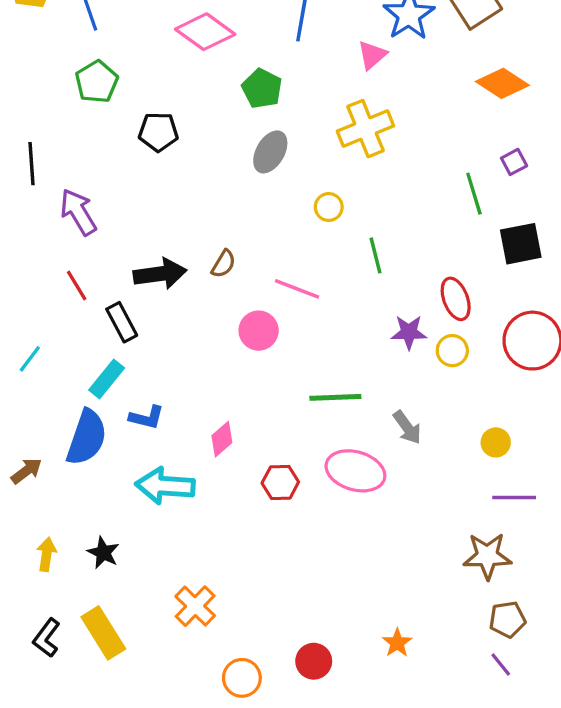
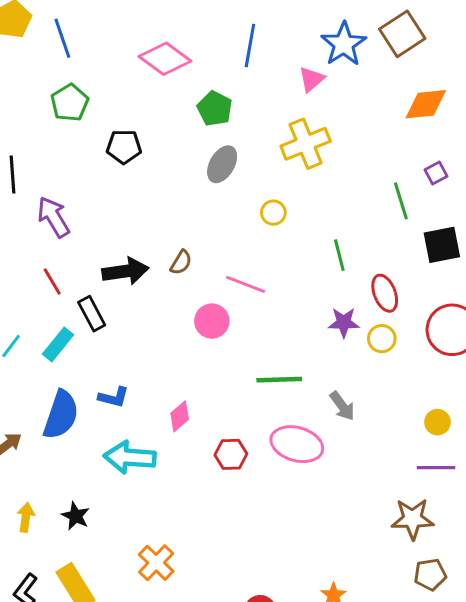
orange diamond: (502, 83) -> (426, 104), turned -39
green line: (375, 255) -> (339, 255), moved
cyan rectangle: (107, 379) -> (58, 344), moved
yellow circle: (496, 442) -> (437, 422), moved

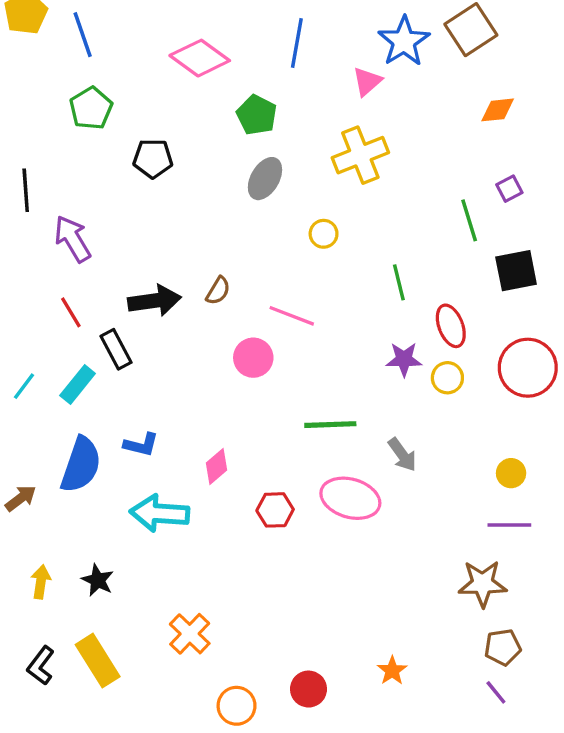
orange diamond: (426, 104) -> (498, 110), size x0.7

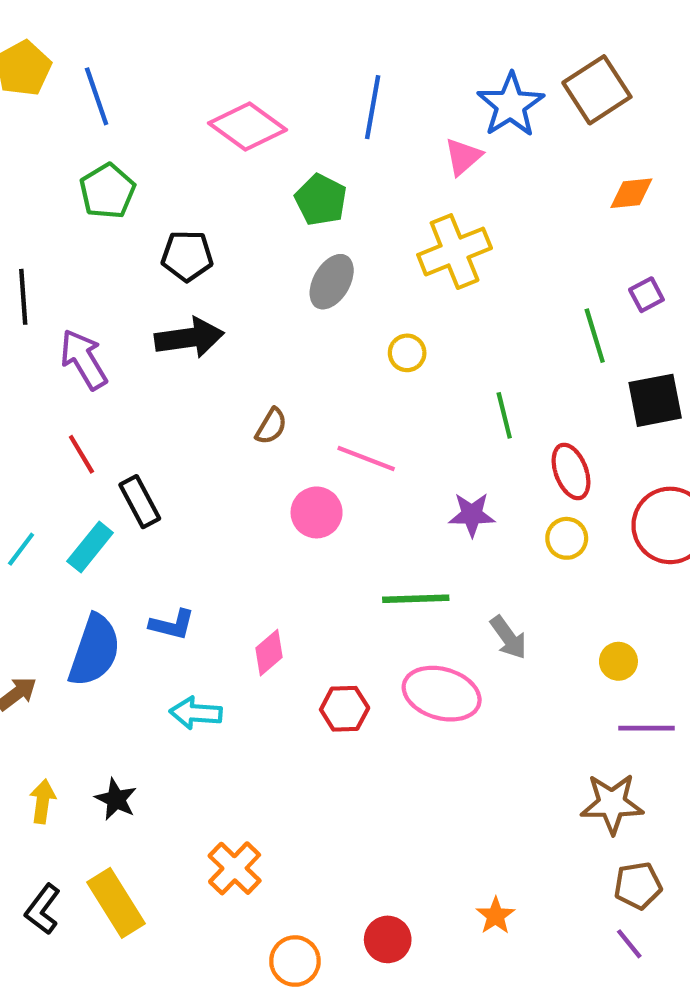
black arrow: (155, 301) -> (189, 338), moved
purple star: (404, 359) -> (472, 515), moved
yellow circle: (511, 473) -> (618, 661), moved
cyan arrow: (160, 513) -> (196, 713), size x0.7

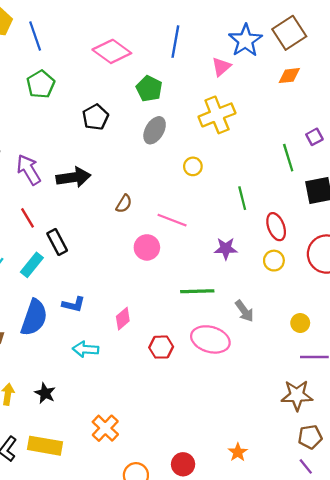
orange diamond: (631, 193) -> (289, 76), moved
black pentagon: (187, 256) -> (95, 117), moved, turned -30
black arrow: (189, 338) -> (74, 177), moved
yellow rectangle: (116, 903) -> (45, 446), turned -48

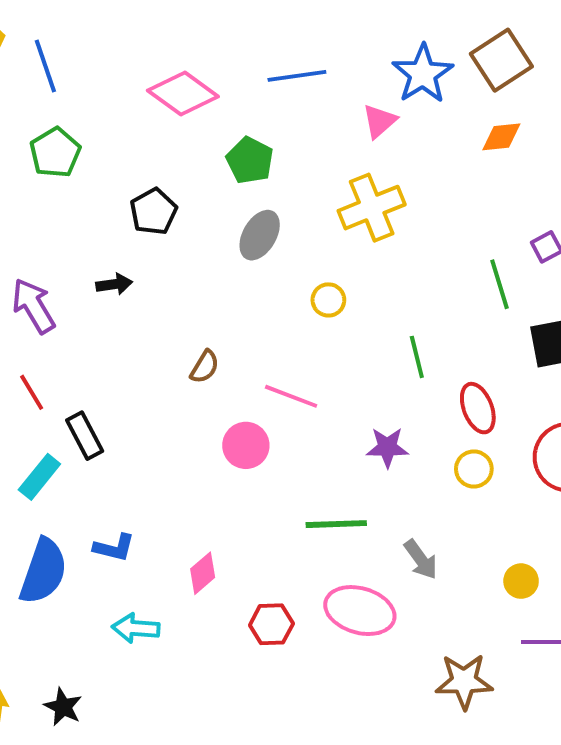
blue line: (175, 42) -> (297, 76), turned 72
black arrow: (74, 177) -> (114, 284), moved, size x0.6
brown star: (297, 395) -> (464, 681), moved

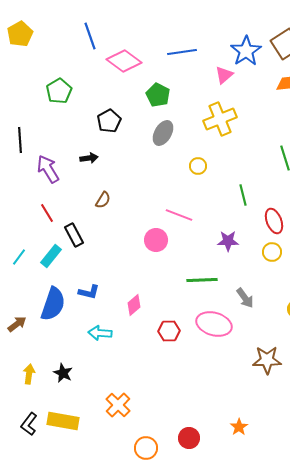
blue line: (45, 66) -> (90, 36), moved
brown semicircle: (205, 367) -> (103, 200), moved

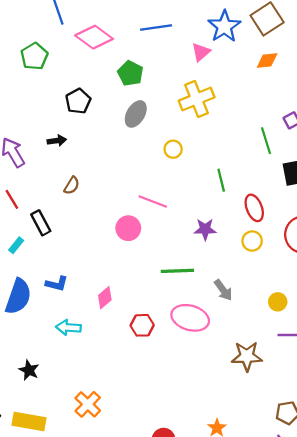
green pentagon: (59, 91) -> (34, 56), moved
cyan rectangle: (51, 256) -> (16, 245), size x0.7

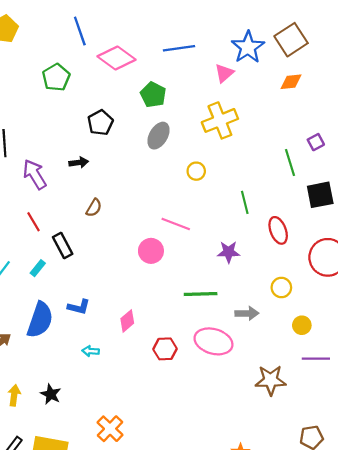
yellow circle: (252, 241) -> (281, 288), moved
gray arrow: (223, 290) -> (247, 313), turned -55
cyan arrow: (68, 327) -> (91, 351), size x0.7

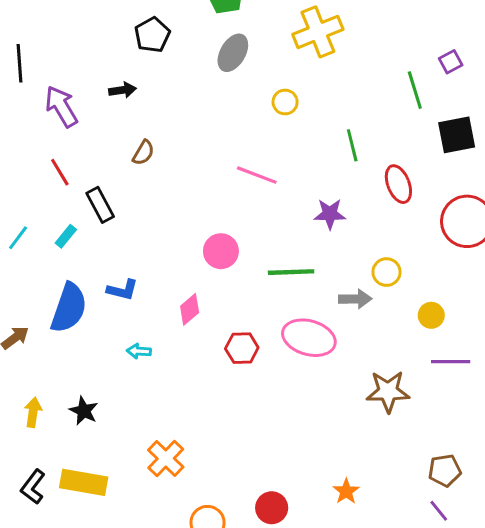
pink circle: (151, 251) -> (221, 251), moved
yellow circle: (281, 288) -> (386, 272), moved

